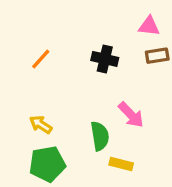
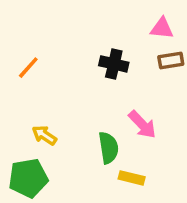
orange line: (41, 59) -> (28, 68), moved
green pentagon: (47, 164) -> (28, 178), moved

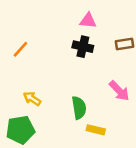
pink triangle: (162, 28) -> (88, 21), moved
pink arrow: (142, 125) -> (119, 91), moved

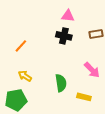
orange line: (20, 49) -> (21, 46), moved
yellow rectangle: (96, 130) -> (84, 97), moved

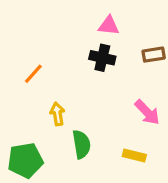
yellow arrow: (25, 76) -> (57, 114), moved, turned 48
green semicircle: (61, 83) -> (81, 144), moved

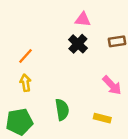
black cross: (102, 58) -> (78, 44), turned 30
yellow arrow: (57, 114) -> (26, 83), moved

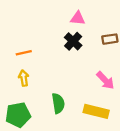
orange line: (26, 56) -> (24, 53), turned 35
yellow rectangle: (102, 118) -> (96, 111), size x1.5

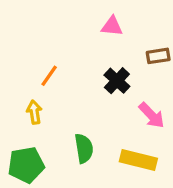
black cross: (73, 41) -> (117, 81), moved
orange line: (24, 53) -> (49, 76), moved, turned -42

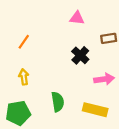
orange line: (49, 76) -> (24, 42), moved
pink arrow: (152, 115) -> (104, 79), turned -54

